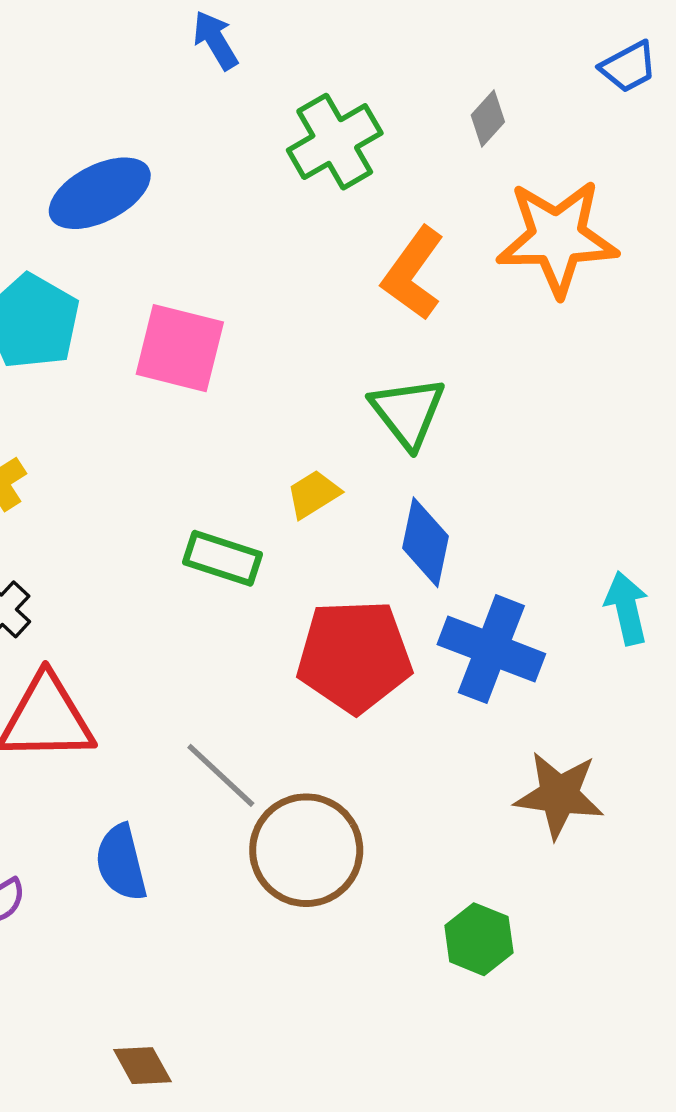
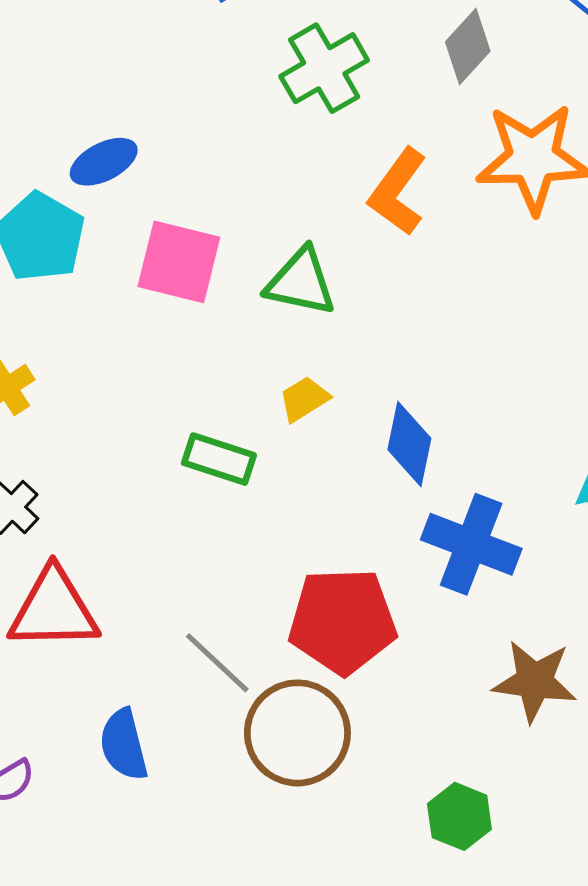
gray diamond: (488, 118) -> (468, 46), size x1.4
blue ellipse: (100, 193) -> (104, 162), moved, size x0.7
green triangle: (408, 412) -> (301, 282), moved, turned -40
red pentagon: (354, 656) -> (343, 621), moved

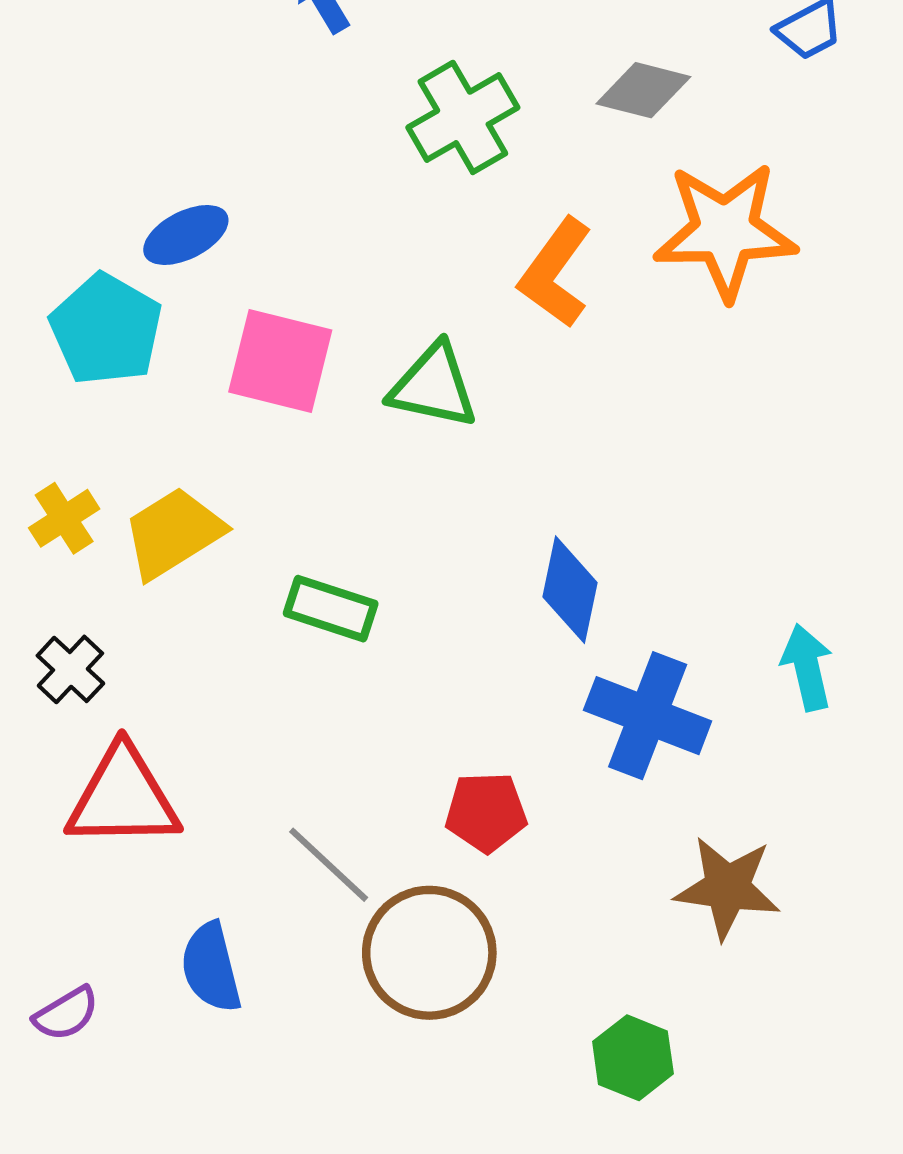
gray diamond: (468, 46) -> (643, 90), turned 62
yellow trapezoid: (304, 399) -> (173, 533), moved, size x1.6
red pentagon: (343, 621) -> (486, 812), size x0.6

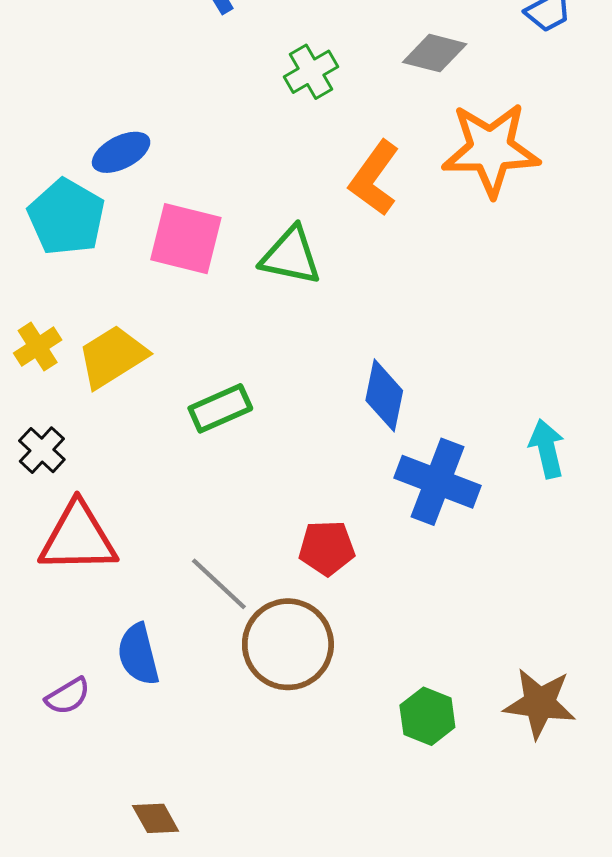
green cross: (463, 117) -> (311, 72), size x0.7
green rectangle: (331, 609) -> (220, 408), turned -42
brown star: (727, 888) -> (540, 703), moved
purple semicircle: (66, 1014) -> (68, 696), moved

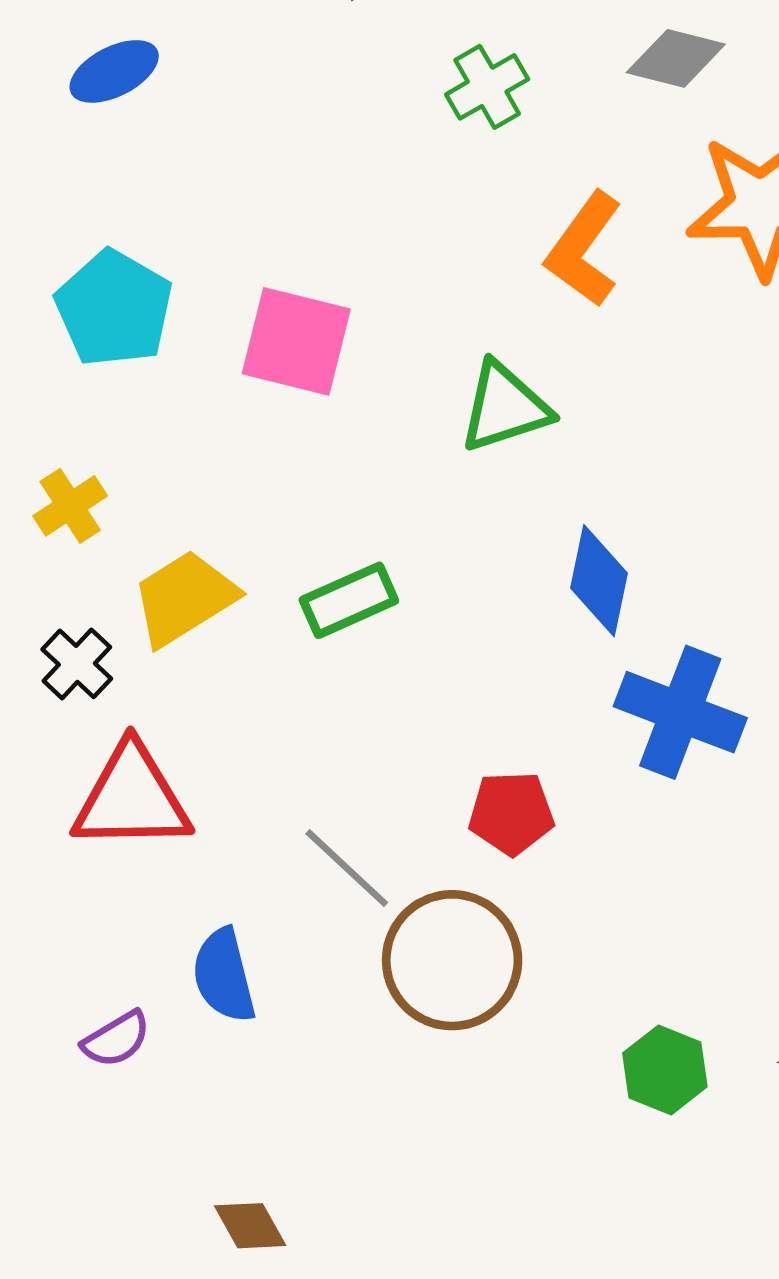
blue ellipse: (121, 152) -> (114, 71), moved
green triangle: (291, 256) -> (505, 407), moved, turned -30
yellow trapezoid: (112, 357) -> (184, 598), moved

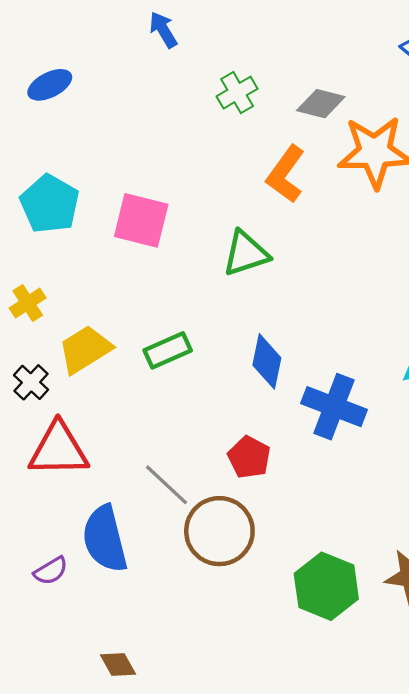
gray diamond: (676, 58) -> (321, 104), moved
blue diamond: (599, 581) -> (267, 361), moved
red pentagon: (511, 813) -> (249, 457), turned 30
blue semicircle: (224, 976) -> (105, 539), size x1.4
green hexagon: (665, 1070) -> (326, 586), size x1.5

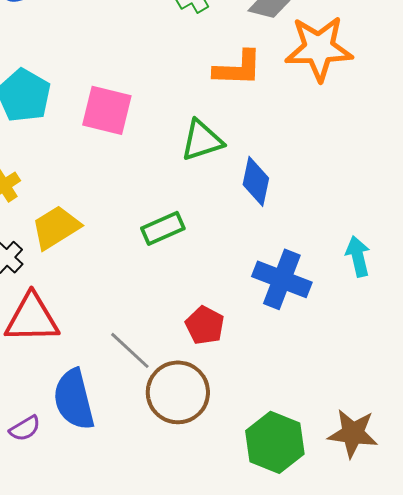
orange L-shape: (286, 174) -> (238, 68), turned -124
green rectangle: (168, 350) -> (163, 228), moved
blue diamond: (267, 361) -> (256, 181), moved

